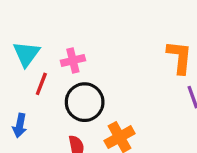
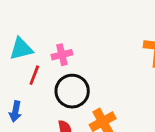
cyan triangle: (26, 54) -> (21, 49), turned 40

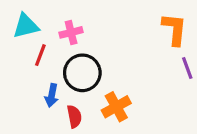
blue arrow: (15, 111) -> (52, 95), moved

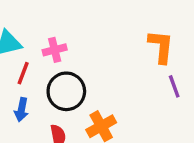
blue arrow: (52, 95) -> (21, 110), moved

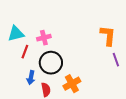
blue arrow: (21, 110) -> (31, 78), moved

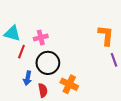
cyan triangle: (16, 34) -> (12, 33), turned 30
orange cross: (72, 84) -> (69, 84), turned -36

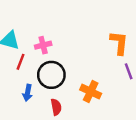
orange cross: (69, 84) -> (91, 92), moved
red semicircle: (43, 90) -> (56, 107), moved

